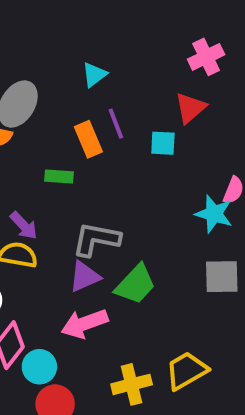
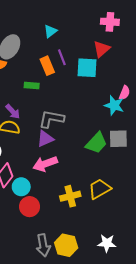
pink cross: (206, 57) -> (110, 22), turned 30
cyan square: (163, 143) -> (87, 68), size x1.5
green trapezoid: (135, 284) -> (96, 143), moved

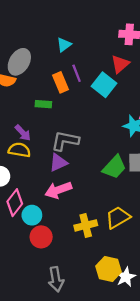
cyan square: (87, 68) -> (104, 85), turned 35
white star: (107, 243) -> (126, 277), turned -30
yellow hexagon: (66, 245) -> (109, 269), moved

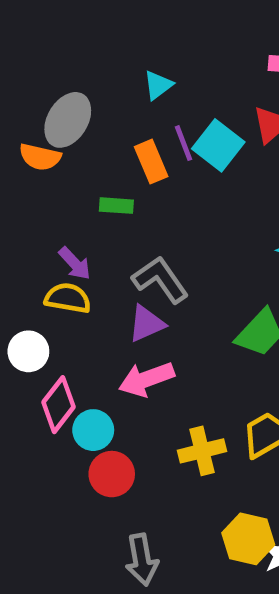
cyan square: (104, 85) -> (218, 145), moved
gray L-shape: (65, 141) -> (160, 280), turned 44

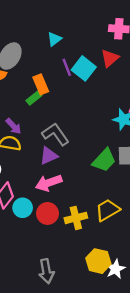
orange rectangle: (151, 162) -> (41, 84), moved
green rectangle: (116, 206) -> (34, 98), turned -42
red circle: (112, 474) -> (47, 213), moved

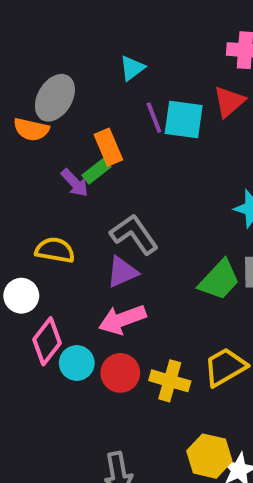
cyan square: (84, 68) -> (184, 120), turned -30
purple arrow: (14, 126) -> (75, 183), moved
yellow cross: (76, 218) -> (170, 381), turned 30

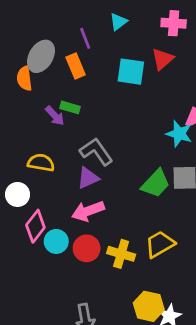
cyan triangle: (132, 68) -> (118, 22), moved
purple line: (154, 118) -> (85, 38), moved
orange semicircle: (31, 129) -> (24, 78), turned 70
orange rectangle: (108, 147) -> (76, 66), moved
green rectangle: (97, 171) -> (70, 107), turned 54

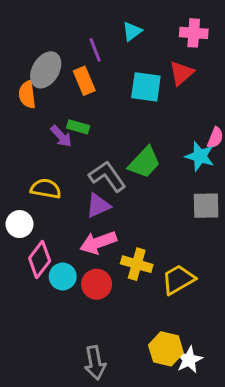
green trapezoid: (156, 183) -> (144, 162), moved
yellow cross: (121, 254) -> (137, 264), moved

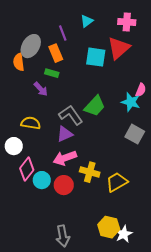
red triangle: (181, 73) -> (119, 48), size x1.4
green rectangle: (78, 127) -> (52, 73), moved
gray square: (206, 206) -> (135, 134), turned 30

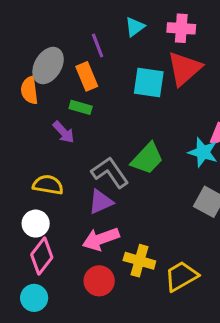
pink cross: (127, 22) -> (181, 28), moved
white circle: (14, 146) -> (36, 224), moved
cyan circle: (42, 180) -> (34, 298), moved

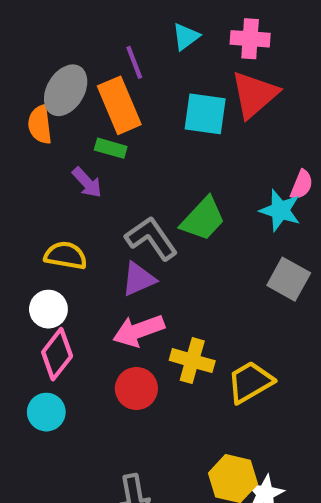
orange rectangle: (87, 76) -> (119, 105), size x1.4

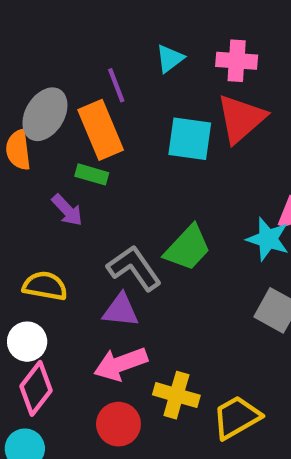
purple triangle: (139, 279) -> (121, 310), turned 30

